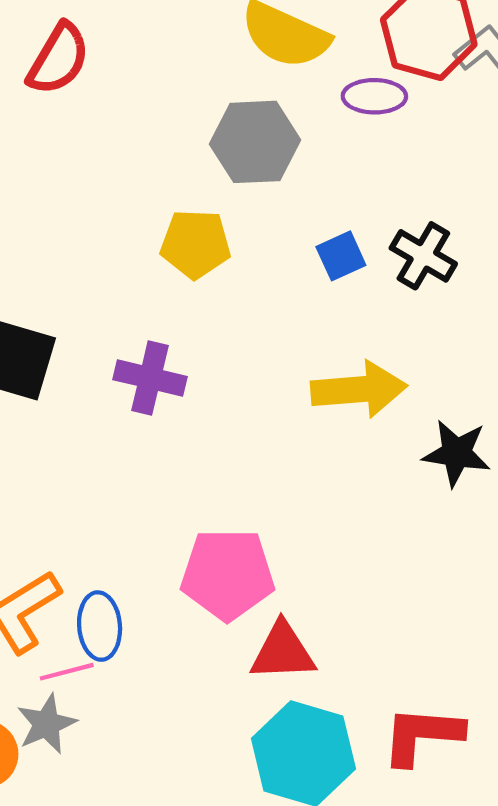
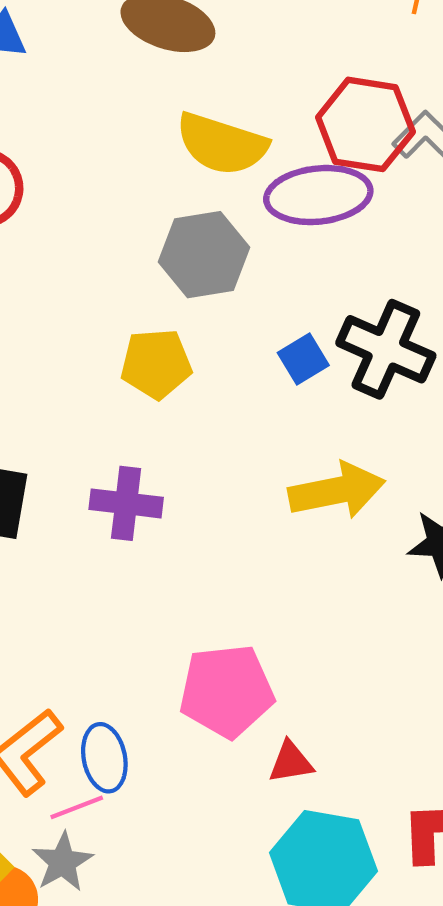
purple ellipse: (374, 96) -> (318, 195), size x1.6
black cross: (423, 256) -> (386, 349), size x1.4
red triangle: (283, 652) -> (291, 762), size x0.7

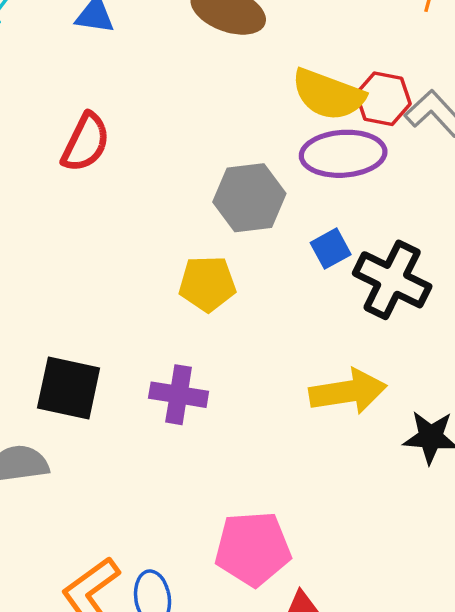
red hexagon: (365, 124) -> (383, 99), size x0.7
yellow semicircle: (222, 144) -> (328, 95), moved
blue square: (303, 359) -> (331, 249), moved

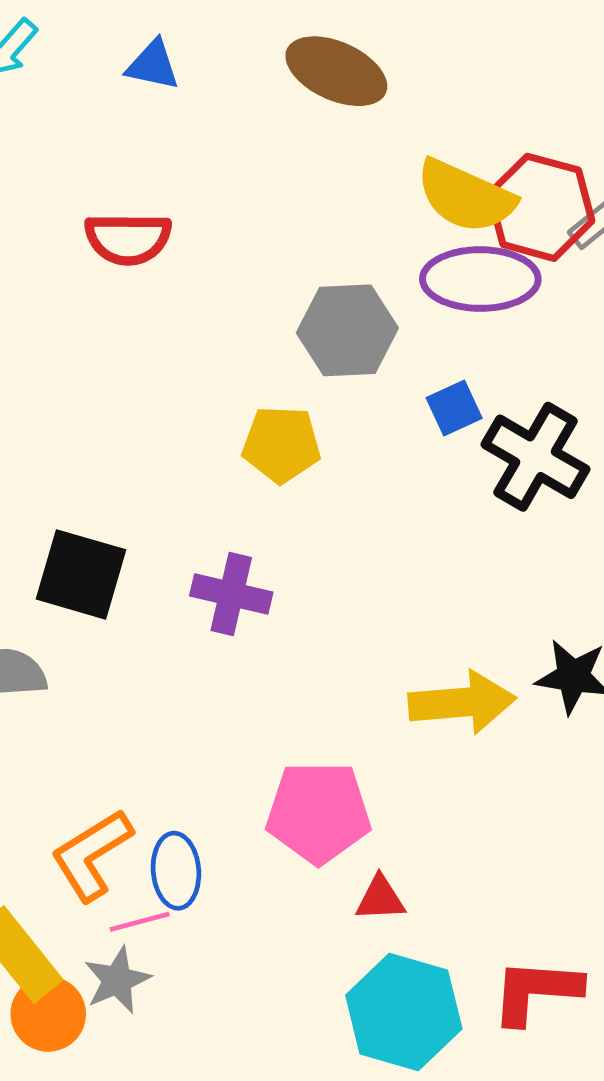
red hexagon: (383, 99) -> (541, 207), size x1.4
red semicircle: (86, 142) -> (128, 239), turned 60
yellow arrow: (348, 392) -> (462, 702), moved

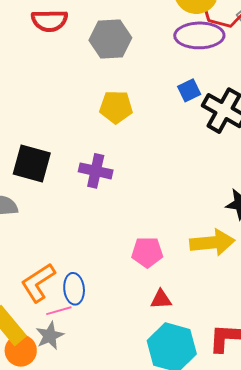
gray hexagon: (347, 330) -> (110, 39), moved
yellow arrow: (462, 702) -> (212, 243), moved
pink pentagon: (318, 812) -> (147, 252), moved, size x0.7

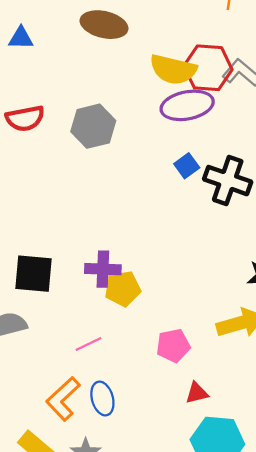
yellow pentagon: (116, 107) -> (123, 289), moved
pink line: (59, 311) -> (89, 344), moved

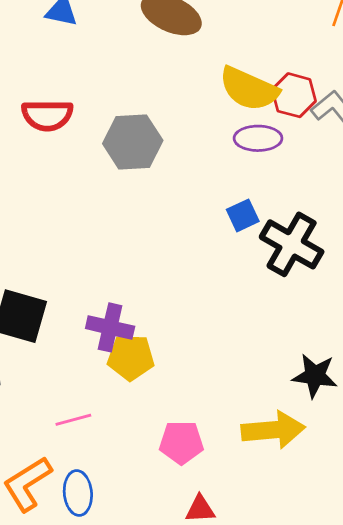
red hexagon: (208, 68) -> (294, 95), size x0.7
purple ellipse: (187, 105) -> (258, 138), size x0.7

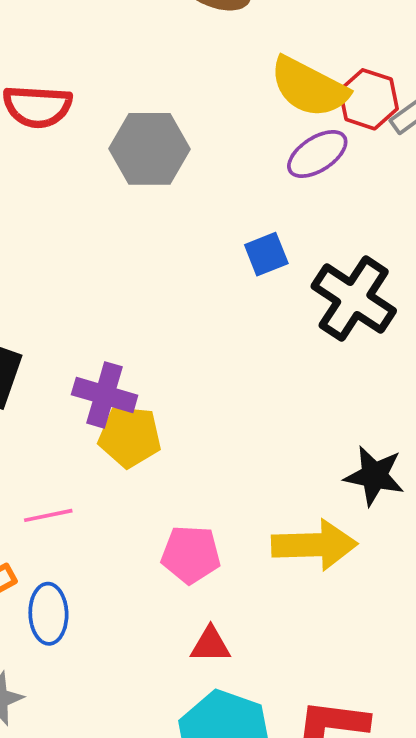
purple ellipse: (258, 138) -> (317, 154), turned -36
blue square: (243, 215) -> (266, 254), moved

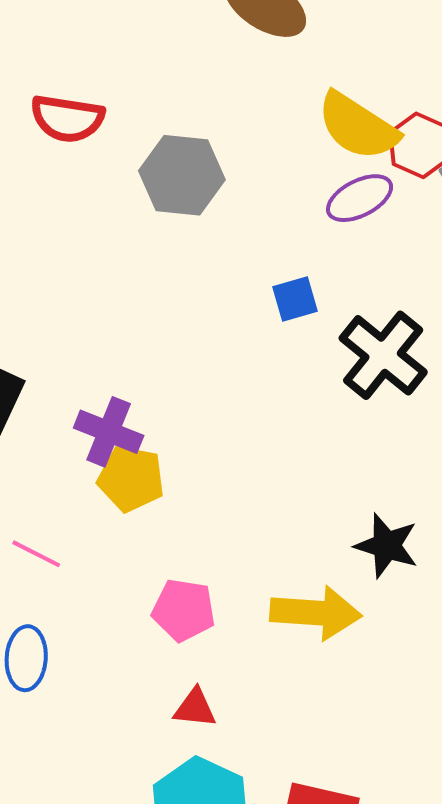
pink line: (48, 515) -> (36, 554), turned 33

